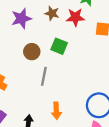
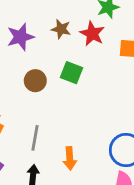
red star: (75, 17) -> (92, 34), turned 30
gray line: (44, 76) -> (35, 138), moved

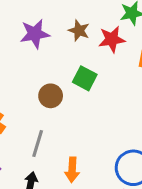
red star: (92, 34) -> (112, 39), turned 30
brown circle: (35, 81) -> (51, 96), moved

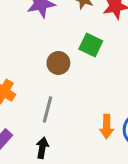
orange arrow: (72, 170) -> (107, 127), moved

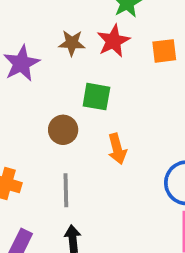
orange arrow: (107, 127) -> (117, 149), moved

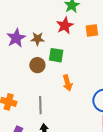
brown star: (72, 43) -> (37, 39), moved
brown circle: (63, 130) -> (37, 65), moved

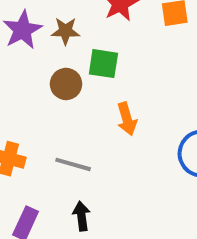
gray line: (40, 105) -> (73, 164), turned -72

